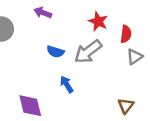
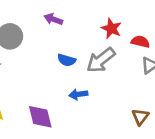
red semicircle: (126, 34) -> (140, 42), turned -84
blue arrow: (67, 84) -> (78, 94), turned -66

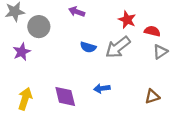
blue arrow: (78, 94) -> (102, 88), moved
brown triangle: (140, 117) -> (152, 96), turned 35

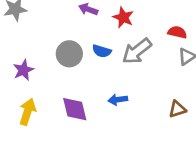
red star: (127, 20) -> (123, 17), moved
gray circle: (39, 27) -> (69, 54), moved
purple star: (22, 52) -> (23, 70), moved

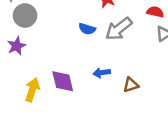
gray circle: (69, 54) -> (25, 15), moved
brown triangle: (177, 109) -> (131, 85), moved
yellow arrow: (27, 112) -> (32, 90), moved

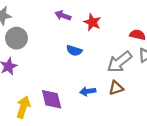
gray arrow: (119, 29) -> (119, 62), moved
brown triangle: (131, 85) -> (116, 88), moved

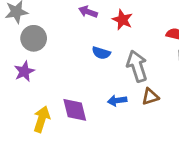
gray arrow: (119, 62) -> (137, 66), moved, turned 110

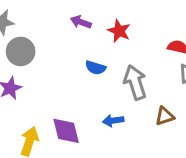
brown triangle: (150, 97) -> (165, 116), moved

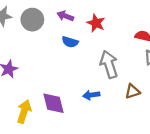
gray circle: (21, 51) -> (32, 20), moved
blue semicircle: (96, 68) -> (70, 42), moved

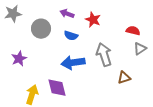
gray circle: (32, 20) -> (41, 29), moved
blue arrow: (91, 95) -> (73, 63), moved, size x1.6

